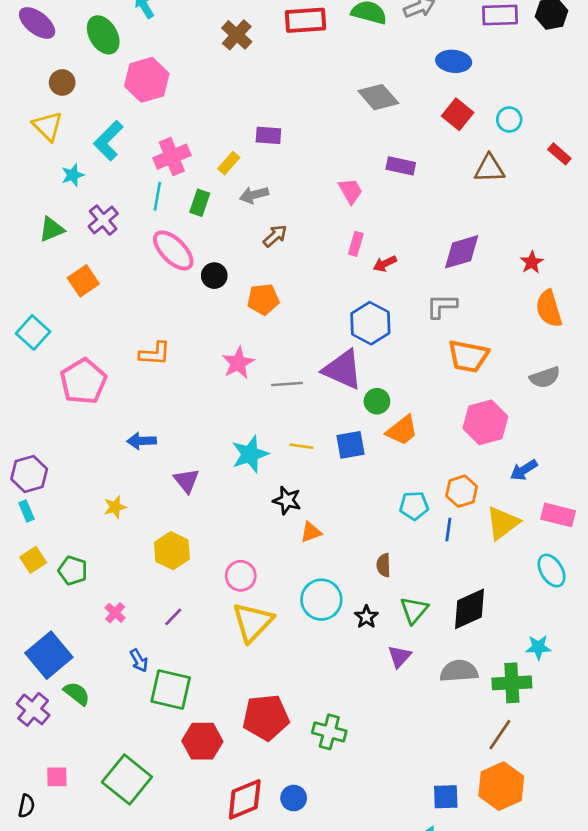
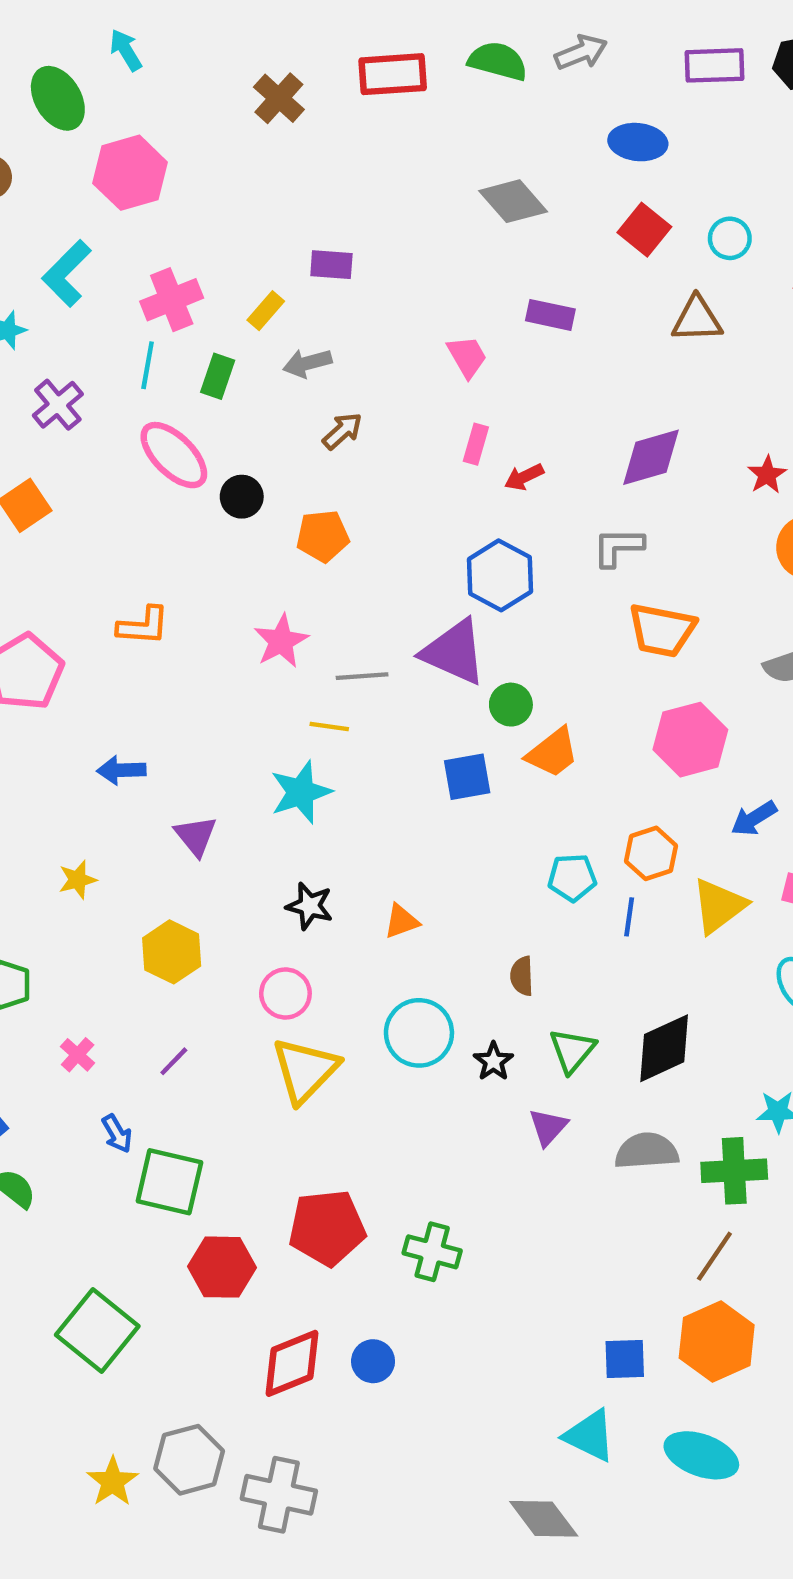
yellow line: (302, 446) -> (329, 726), moved
black star: (287, 500) -> (310, 906), moved

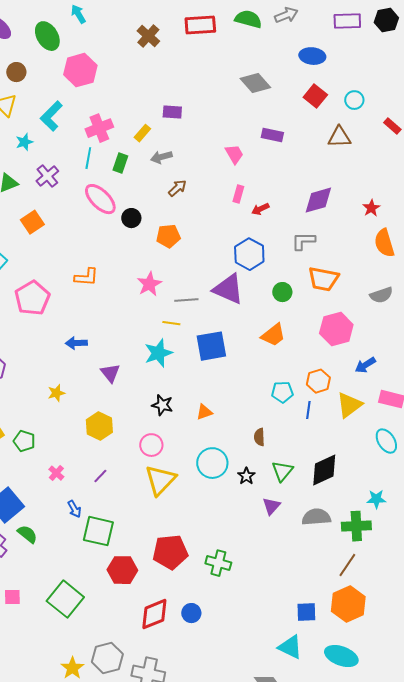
green circle: (511, 705) -> (282, 292), moved
blue square: (467, 777) -> (211, 346), moved, size x1.4

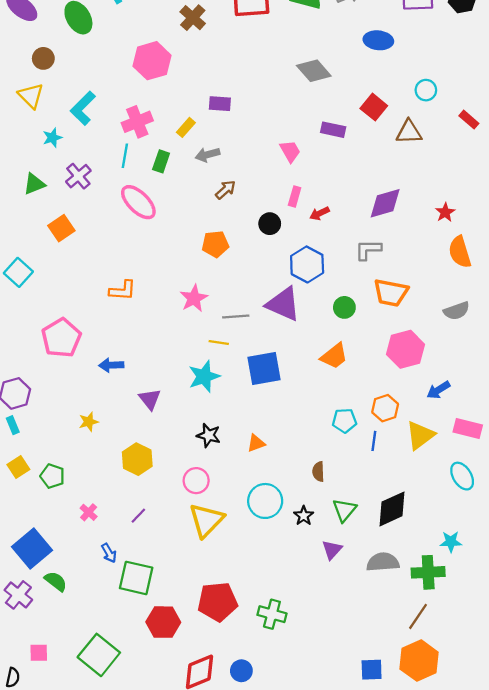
pink hexagon: (80, 70) -> (152, 61), moved
red square: (315, 96) -> (374, 107), moved
black circle: (131, 218) -> (270, 224), moved
pink pentagon: (32, 298) -> (61, 338), moved

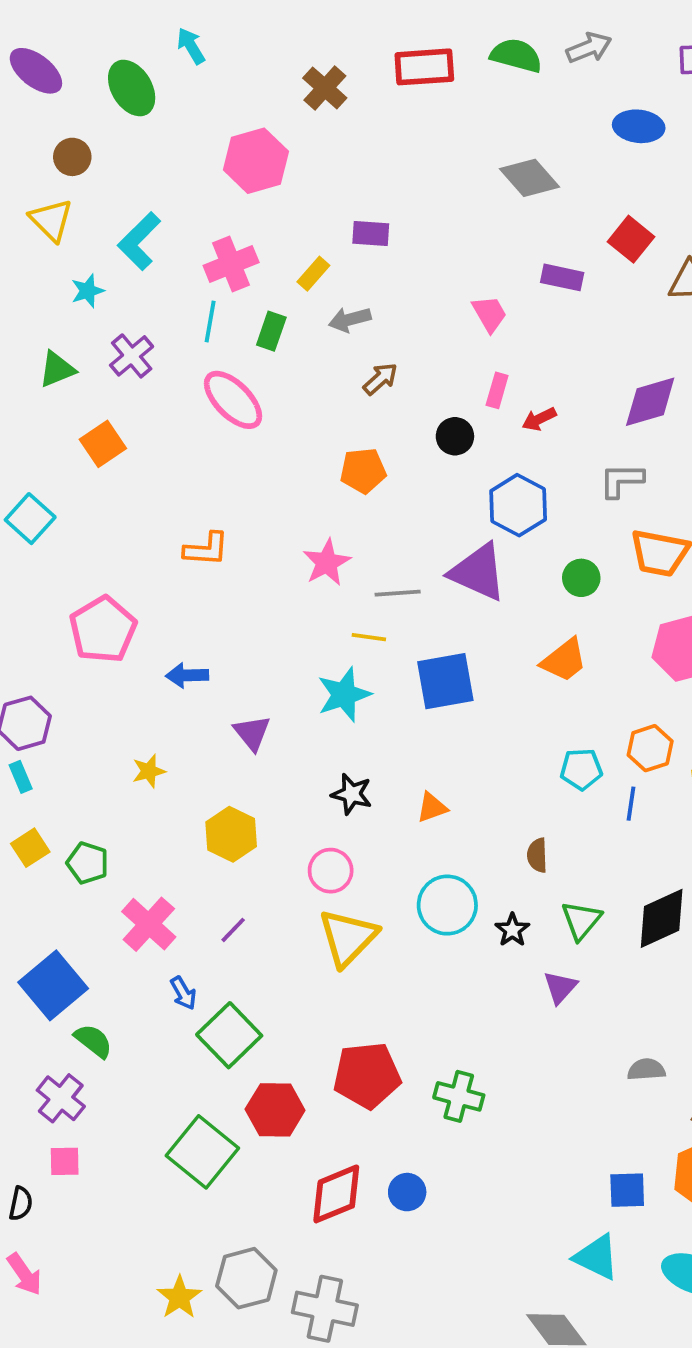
pink cross: (89, 512) -> (149, 924), size x1.8
gray semicircle: (383, 562) -> (646, 1070), moved, size x0.7
green square: (136, 578) -> (229, 1035), turned 33
purple cross: (18, 595) -> (61, 1098), moved
green square: (99, 655) -> (202, 1152), moved

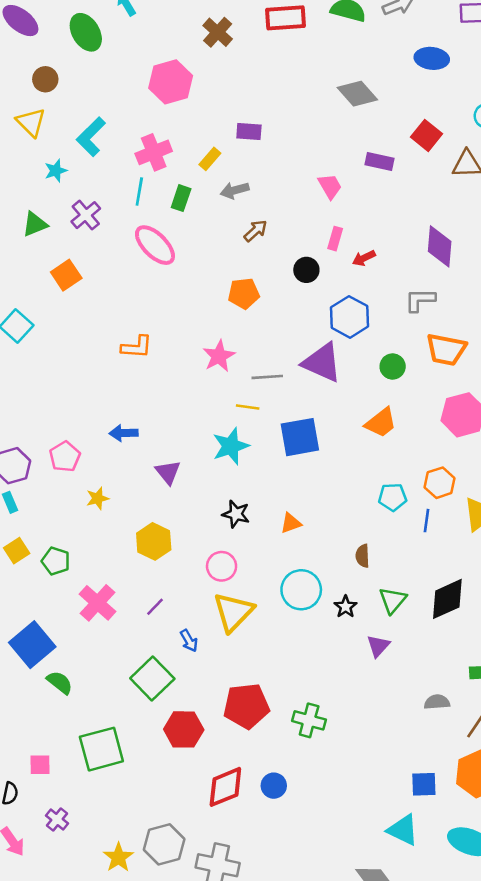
purple diamond: (650, 402) -> (440, 246), turned -69
pink pentagon: (103, 630) -> (65, 457), moved, size x0.7
blue arrow: (183, 993) -> (189, 641), moved
purple cross: (61, 1098) -> (57, 820), moved, size x0.7
green square: (202, 1152) -> (101, 749), moved, turned 36

